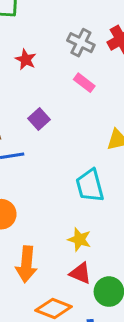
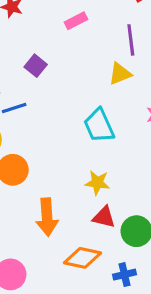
pink rectangle: (84, 83) -> (76, 21), turned -55

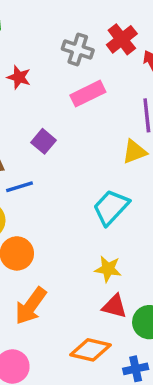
pink rectangle: (76, 21) -> (88, 94), size x1.4
cyan trapezoid: (99, 126) -> (111, 207), turned 66
orange arrow: (47, 217) -> (31, 306), moved, turned 39

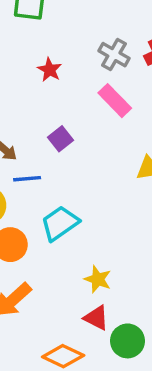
pink rectangle: (88, 94) -> (115, 101), turned 60
cyan trapezoid: (111, 207) -> (60, 223), moved

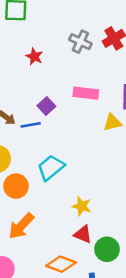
pink rectangle: (115, 101) -> (86, 93), moved, turned -35
blue line: (27, 179) -> (31, 125), moved

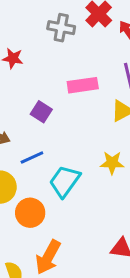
blue line: (31, 125) -> (32, 157), moved
yellow star: (82, 206) -> (112, 163), moved

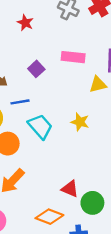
cyan trapezoid: (65, 181) -> (40, 126), turned 88

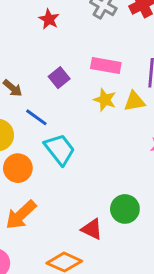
blue line: (20, 102) -> (36, 117), turned 42
yellow star: (80, 122) -> (105, 100), moved
green circle: (92, 203) -> (125, 209), moved

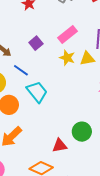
pink rectangle: (106, 66) -> (68, 35), turned -48
red triangle: (92, 229) -> (60, 146), turned -35

